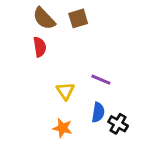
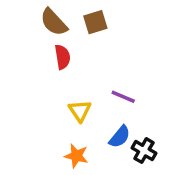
red semicircle: (40, 47) -> (62, 57), moved
blue semicircle: (98, 112) -> (120, 137), turned 30

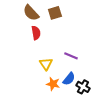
orange star: (76, 156) -> (53, 84), moved

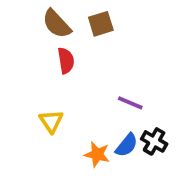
yellow triangle: (46, 64) -> (51, 121), moved
black cross: (83, 87) -> (154, 141), moved

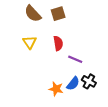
red semicircle: (66, 61) -> (58, 43), moved
yellow triangle: (51, 121) -> (30, 42), moved

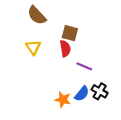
brown square: (58, 14) -> (70, 33), moved, turned 32

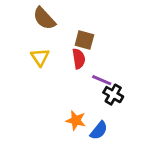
black cross: (100, 91) -> (113, 95), moved
blue semicircle: (82, 94) -> (99, 130), moved

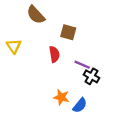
yellow triangle: (40, 57) -> (14, 46), moved
red semicircle: (79, 59) -> (54, 54), moved

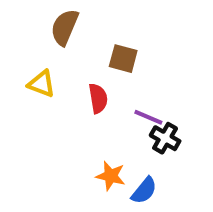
brown semicircle: (36, 15) -> (65, 27), turned 66
yellow triangle: (14, 46) -> (42, 84), moved, turned -35

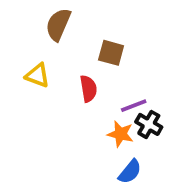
purple line: (148, 117) -> (134, 106), turned -44
orange star: (111, 176) -> (120, 134), moved

